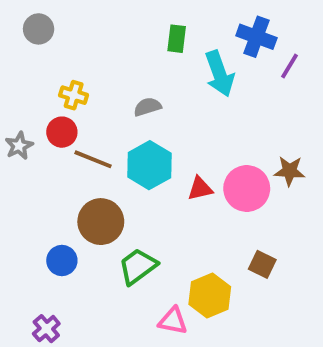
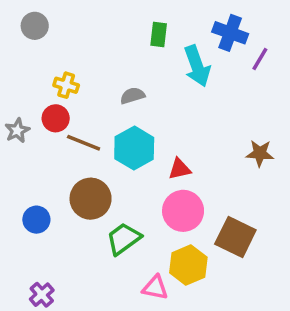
pink circle: (247, 189) -> (183, 211), moved
blue circle: (62, 260) -> (36, 220), moved
brown square: (262, 264) -> (235, 237), size x1.6

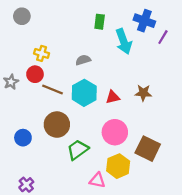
brown star: (260, 153) -> (143, 93), moved
red triangle: (180, 169) -> (113, 97), moved

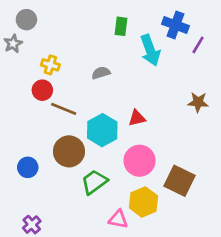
gray star: (11, 82) -> (13, 44), moved
cyan hexagon: (84, 93) -> (102, 130), moved
brown star: (143, 93) -> (198, 102), moved

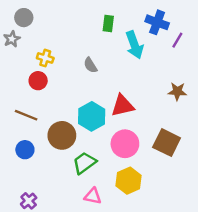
gray semicircle: (101, 73) -> (90, 65), turned -105
brown line: (64, 109) -> (26, 115), moved
red triangle: (137, 118) -> (123, 106), size x1.5
brown square: (179, 181) -> (167, 143), moved
pink triangle: (118, 219) -> (93, 196), moved

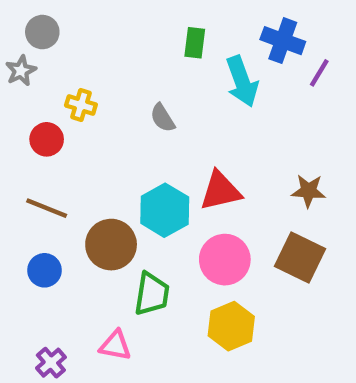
red circle: (38, 81) -> (47, 139), moved
brown star: (177, 91) -> (309, 191), moved
green trapezoid: (84, 163) -> (152, 294), turned 135
pink triangle: (93, 196) -> (115, 345), moved

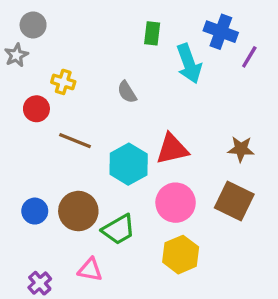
brown line: (47, 208) -> (75, 141), moved
brown circle: (111, 245) -> (78, 211), moved
green trapezoid: (152, 294) -> (119, 229), turned 51

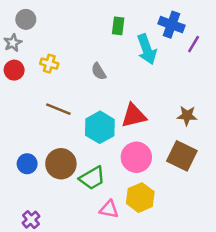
red circle: (36, 109) -> (14, 70), moved
pink triangle: (90, 270) -> (109, 209), moved

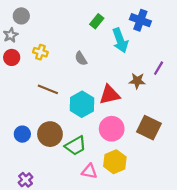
green rectangle: (118, 26) -> (97, 21), turned 32
purple line: (194, 44) -> (159, 68), moved
brown star: (187, 116) -> (137, 81), moved

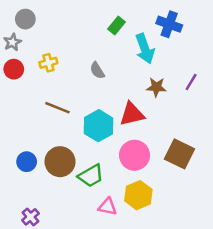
yellow cross: (40, 52) -> (48, 63), turned -32
brown star: (137, 81) -> (156, 87), moved

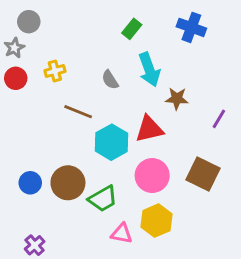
cyan arrow: (145, 49) -> (149, 70), moved
purple line: (191, 82) -> (219, 119), moved
brown line: (57, 108) -> (78, 112), moved

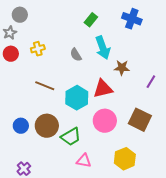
brown line: (78, 112) -> (45, 86), moved
yellow hexagon: (156, 221) -> (125, 159), moved

